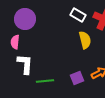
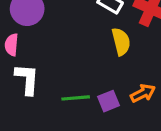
green line: (45, 81) -> (76, 98), moved

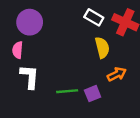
orange arrow: (143, 93) -> (117, 74), moved

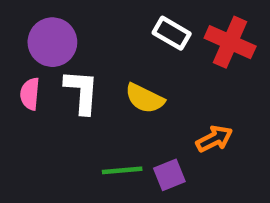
yellow semicircle: (102, 48) -> (145, 98), moved, turned 130
white L-shape: (30, 77) -> (82, 92), moved

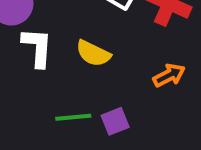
orange arrow: (214, 139) -> (169, 75), moved

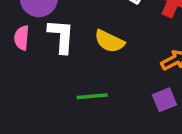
purple square: (115, 121) -> (164, 100), moved

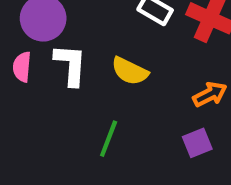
green line: (92, 96) -> (109, 139), turned -64

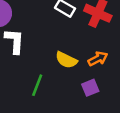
yellow semicircle: (130, 71) -> (66, 60), moved

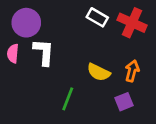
orange arrow: (98, 59) -> (132, 71), turned -48

